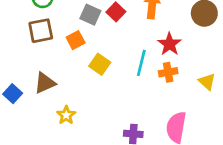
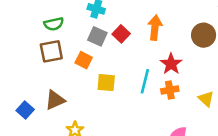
orange square: (76, 40) -> (84, 60), turned -35
yellow square: (100, 64) -> (106, 83), turned -30

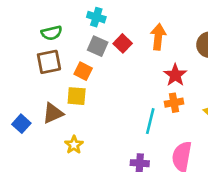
cyan line: (145, 81) -> (150, 121), moved
yellow square: (106, 83) -> (77, 96), moved

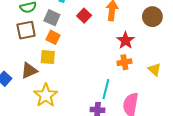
gray square: (98, 46) -> (52, 18), moved
cyan line: (150, 121) -> (106, 89), moved
yellow star: (74, 145) -> (46, 95), size x1.6

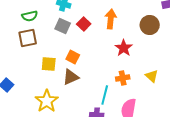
gray square: (52, 18) -> (63, 26), moved
orange square: (53, 37) -> (73, 57), moved
orange cross: (124, 62) -> (123, 78), moved
brown triangle: (29, 70) -> (71, 77), moved

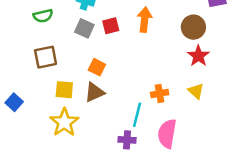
red square: (84, 24) -> (111, 26), turned 32
brown square: (28, 38) -> (46, 57), moved
red star: (124, 48) -> (198, 56), moved
yellow square: (49, 64) -> (64, 90), moved

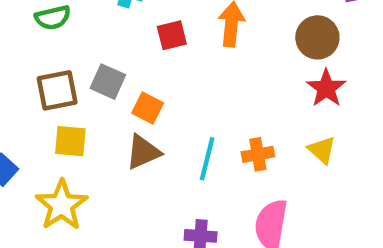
gray square: (84, 28) -> (108, 82), moved
yellow square: (64, 90) -> (70, 141), moved
cyan line: (137, 115) -> (207, 159), moved
yellow star: (64, 122) -> (62, 205), moved

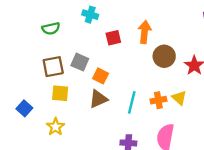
brown circle: (317, 37) -> (164, 56), moved
yellow triangle: (322, 150) -> (179, 98), moved
yellow star: (62, 205) -> (55, 127), size x0.7

